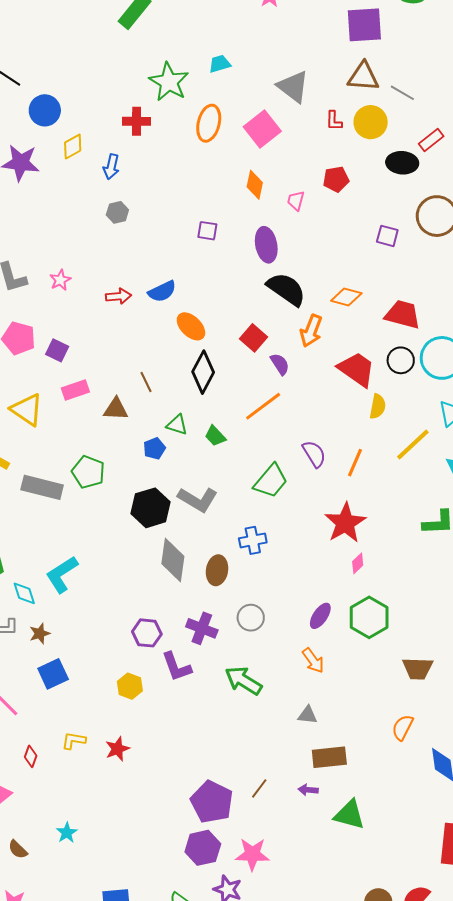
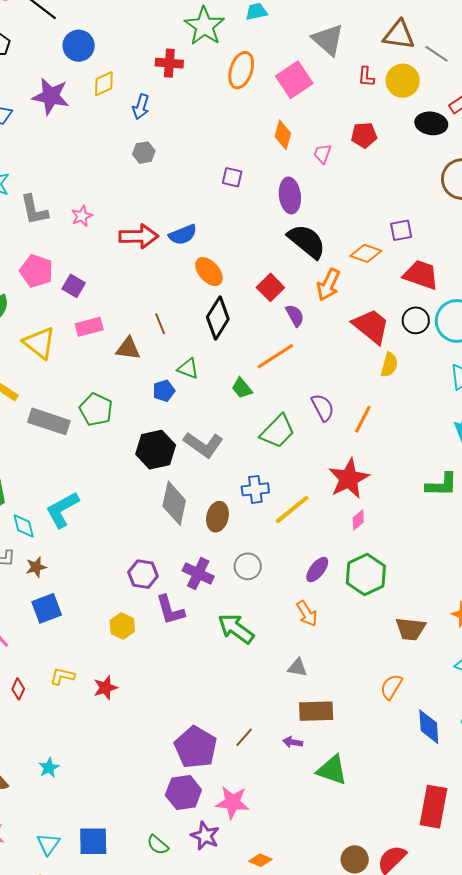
purple square: (387, 236) -> (401, 230), moved, turned -30
red arrow: (118, 296) -> (139, 236), size x1.5
green trapezoid: (215, 436) -> (242, 388), moved
yellow line: (413, 444) -> (292, 509), moved

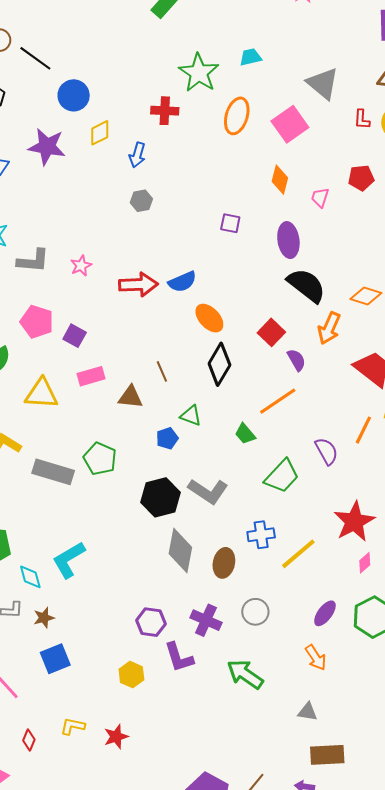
gray L-shape: (34, 210) -> (33, 261), turned -72
yellow triangle: (39, 343) -> (42, 394), turned -33
orange line: (363, 419) -> (363, 430), moved

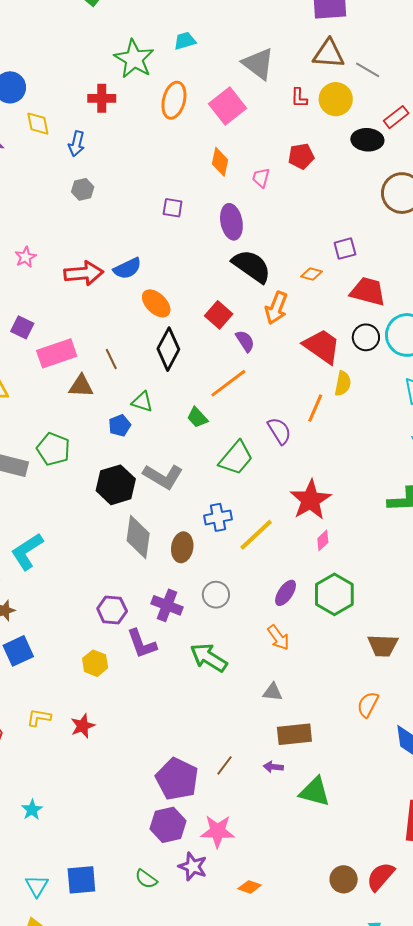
yellow diamond: (100, 133) -> (38, 124), turned -72
orange diamond: (366, 296) -> (311, 274), size x0.7
pink rectangle: (91, 376) -> (57, 353), moved, size x1.4

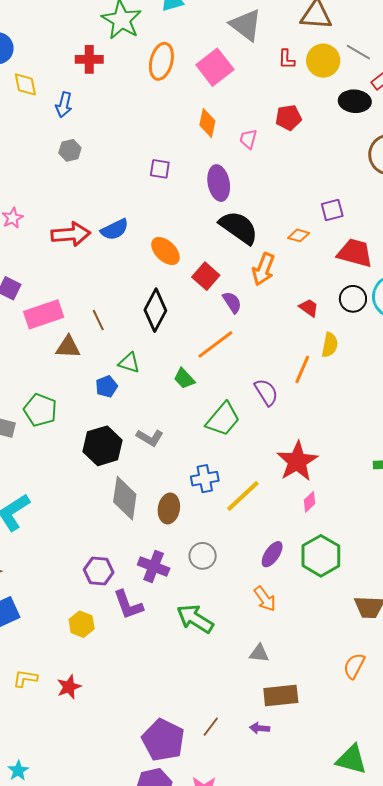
gray line: (368, 70) -> (358, 52), moved
orange ellipse: (156, 303) -> (165, 251), moved
red trapezoid: (322, 346) -> (309, 308), size x0.5
gray L-shape: (163, 476) -> (150, 438), size x0.7
green triangle: (315, 792) -> (351, 759), moved

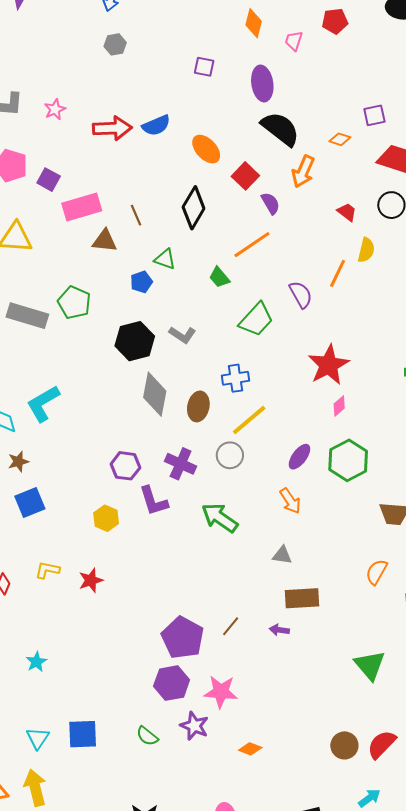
yellow line: (243, 496) -> (249, 420), moved
green triangle: (351, 759) -> (370, 665), turned 32

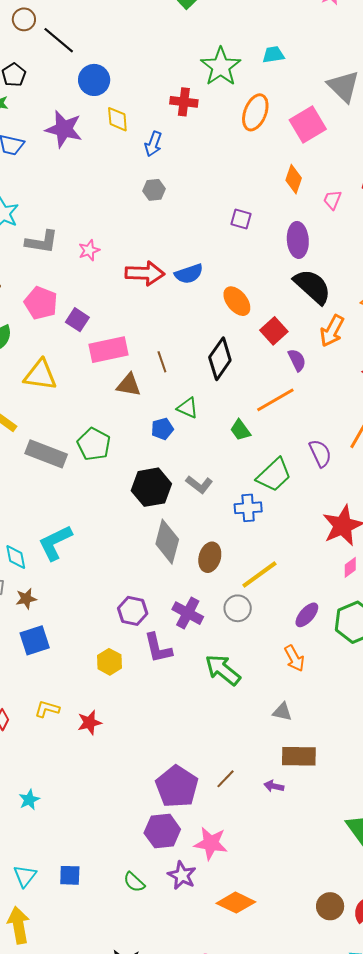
blue cross: (235, 378) -> (248, 508), moved
blue square: (83, 734) -> (70, 875), size x0.7
orange diamond: (250, 749) -> (236, 903), size x1.6

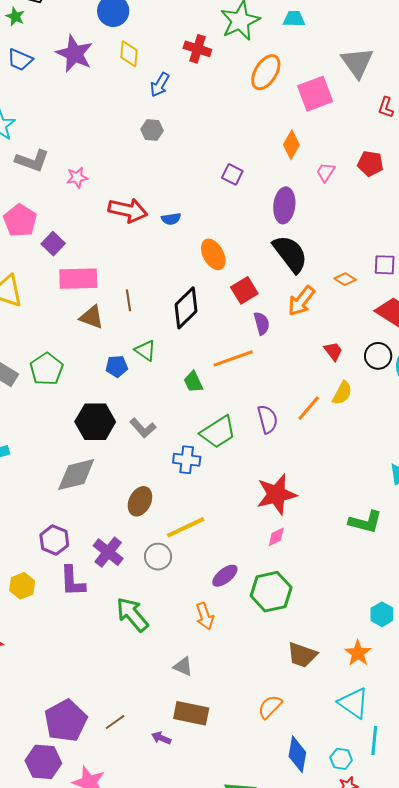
blue semicircle: (189, 274) -> (171, 219), size x0.7
gray diamond: (167, 542) -> (76, 475), moved, turned 51

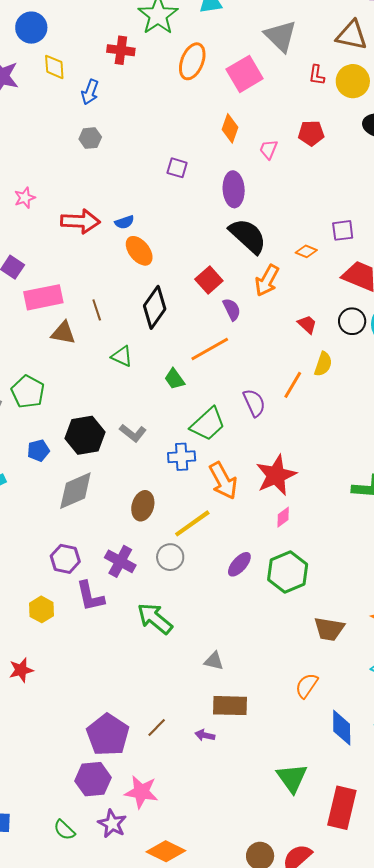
orange ellipse: (213, 254) -> (139, 251), moved
blue pentagon: (117, 366) -> (38, 450), moved
orange arrow: (205, 616) -> (223, 481), moved, size x1.4

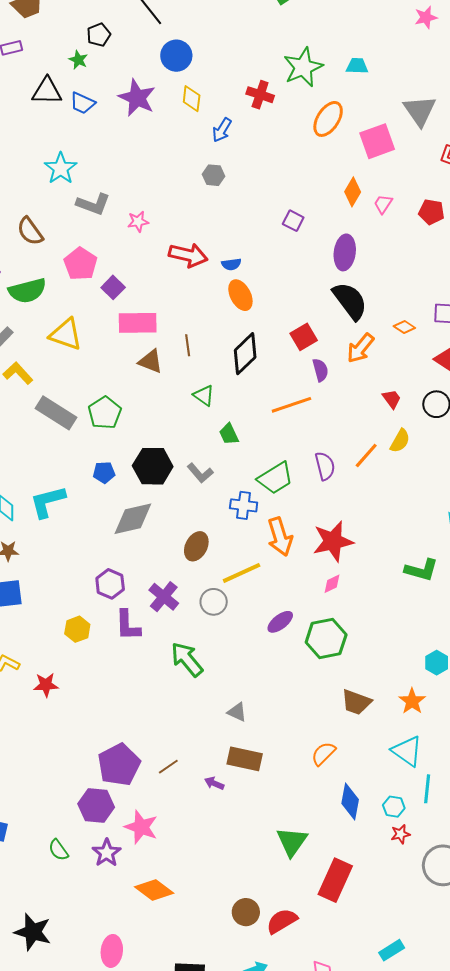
pink trapezoid: (269, 149) -> (383, 204), moved
green trapezoid: (175, 379) -> (229, 434), moved

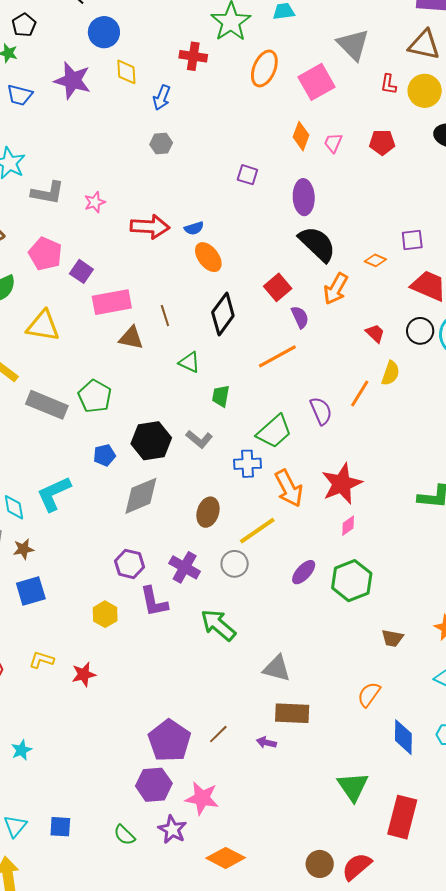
green trapezoid: (229, 434) -> (221, 396), turned 45
brown trapezoid: (356, 702) -> (392, 638), size x0.7
gray triangle: (237, 712) -> (277, 668), size x1.4

